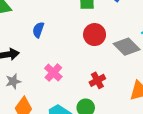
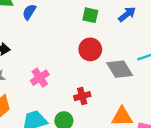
blue semicircle: (38, 30) -> (29, 12), moved

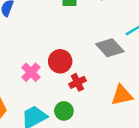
red circle: (90, 49) -> (60, 61), moved

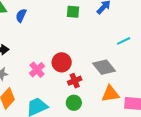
gray diamond: (110, 48) -> (104, 67), moved
green circle: (64, 111) -> (74, 103), moved

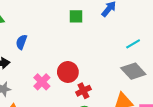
blue semicircle: (21, 15) -> (21, 42), moved
gray diamond: (104, 67) -> (133, 71), moved

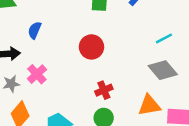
red circle: (68, 72) -> (91, 47), moved
pink cross: (42, 82) -> (37, 74), moved

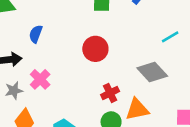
gray diamond: (163, 70) -> (152, 72), moved
orange triangle: (149, 105) -> (137, 109), moved

